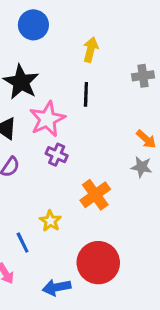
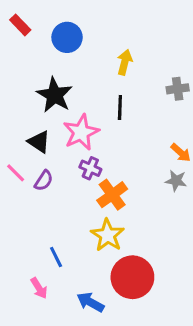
orange cross: (95, 195) -> (112, 195), moved
yellow star: (50, 221) -> (108, 235), moved, size x1.5
blue arrow: (57, 287) -> (90, 302), turned 40

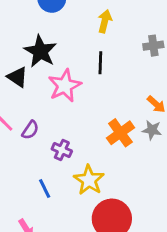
black triangle: (39, 142) -> (17, 77), moved
purple cross: (90, 168) -> (62, 150), moved
orange cross: (112, 195) -> (120, 133), moved
blue line: (56, 257) -> (45, 189), moved

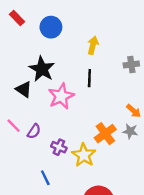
yellow star: (89, 180) -> (84, 155), moved

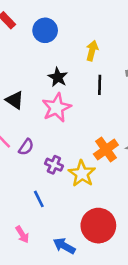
black star: (42, 69) -> (58, 77), moved, size x0.7
black line: (89, 78) -> (100, 85), moved

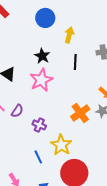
blue circle: (45, 30) -> (45, 18), moved
yellow star: (82, 174) -> (61, 145), moved
blue line: (39, 199) -> (38, 157), moved

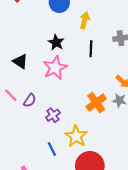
purple cross: (39, 125) -> (53, 115), turned 32

